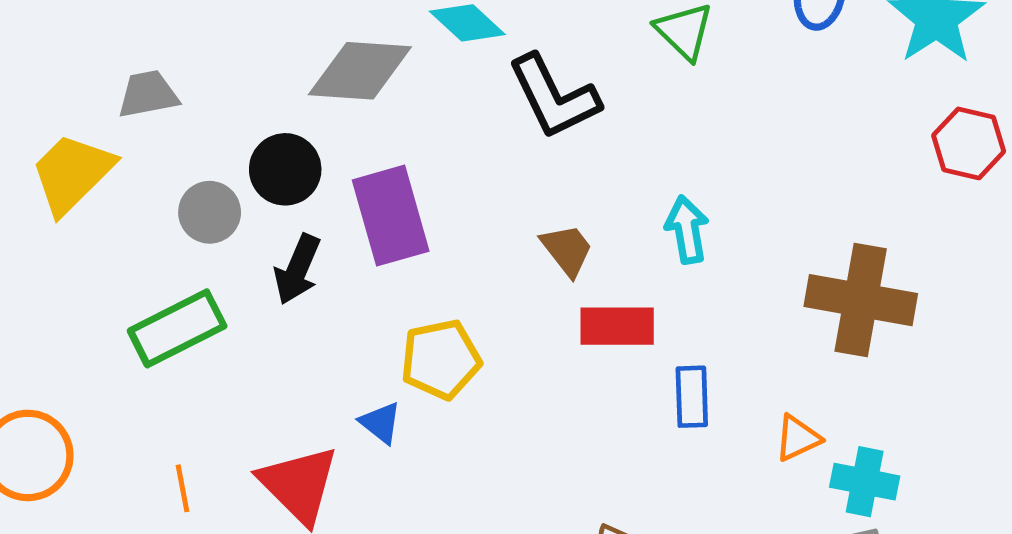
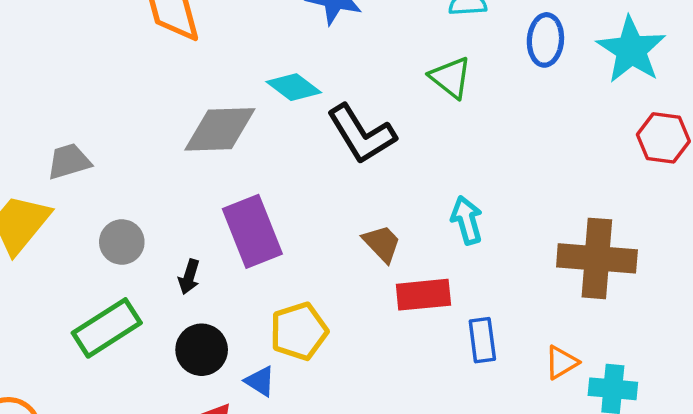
black circle: (285, 169) -> (202, 350), moved
black arrow: (297, 269) -> (189, 277), size x0.7

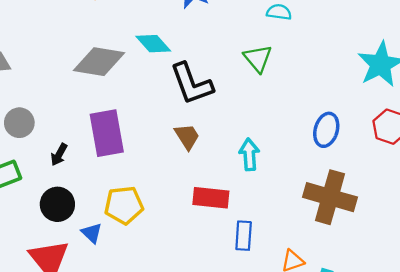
blue ellipse: (545, 40) -> (326, 130), moved
brown trapezoid: (382, 243) -> (187, 136), moved

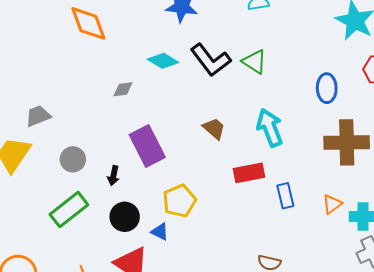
green triangle: (258, 58) -> (254, 62), moved
gray diamond: (99, 62) -> (123, 89), size x0.5
black L-shape: (192, 84) -> (211, 60), moved
cyan arrow: (249, 155) -> (270, 128), size x1.4

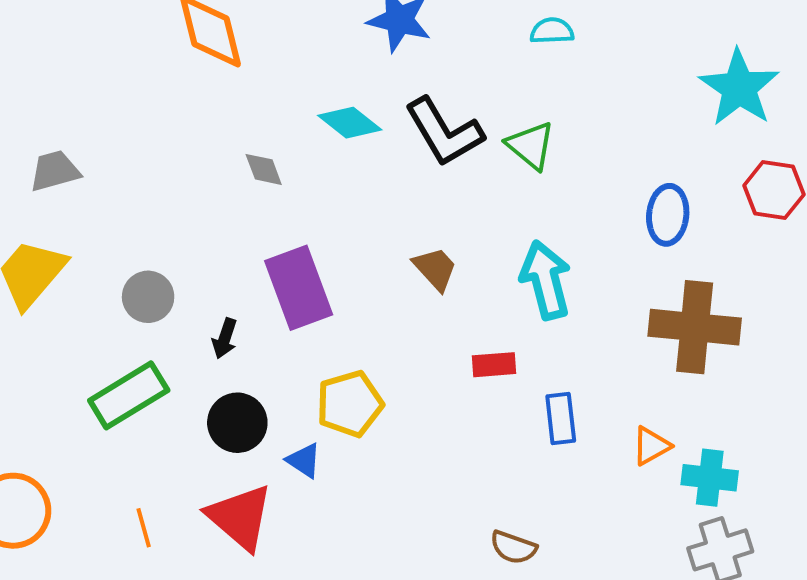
gray diamond: (123, 89) -> (264, 169), turned 70
gray trapezoid: (38, 116) -> (55, 171), moved
red rectangle: (249, 173) -> (494, 365), size x0.7

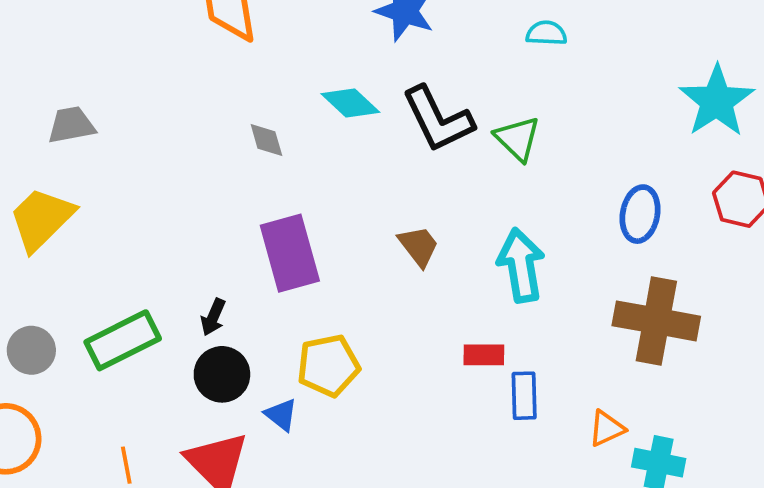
gray circle: (148, 297) -> (31, 350), moved
black arrow: (225, 338) -> (213, 317), moved
red rectangle: (494, 365) -> (484, 355), moved

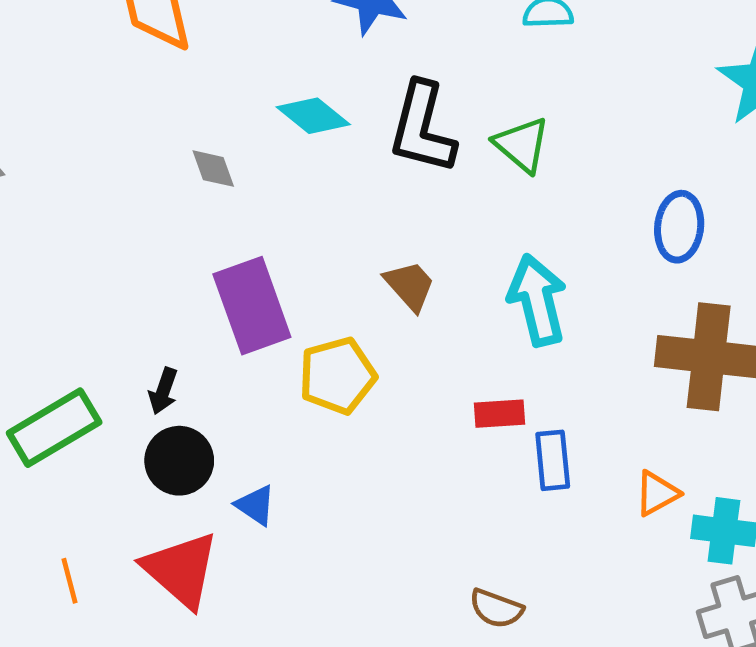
black L-shape: (438, 119) -> (422, 128), turned 44
yellow pentagon: (328, 366) -> (337, 376), moved

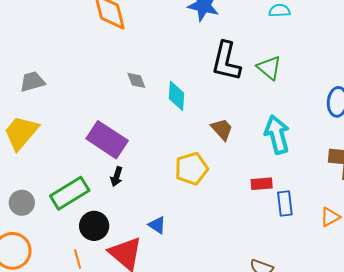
cyan diamond: (313, 116) -> (177, 96), moved, turned 56
purple rectangle: (252, 306) -> (107, 140), moved, turned -36
black circle: (179, 461) -> (94, 226), moved

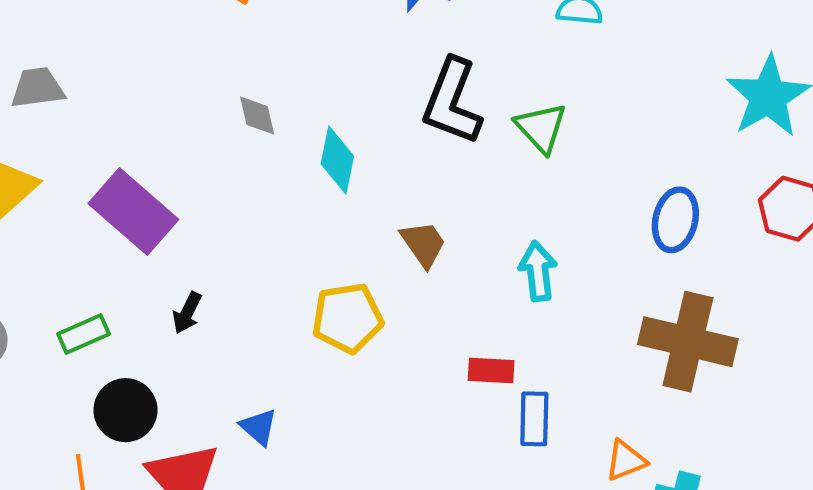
cyan arrow: (277, 135) -> (538, 271), size x0.7
purple rectangle: (107, 140) -> (133, 212), moved
green rectangle: (70, 193) -> (84, 334), size x0.6

